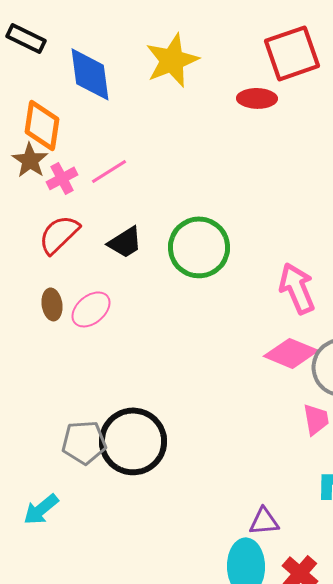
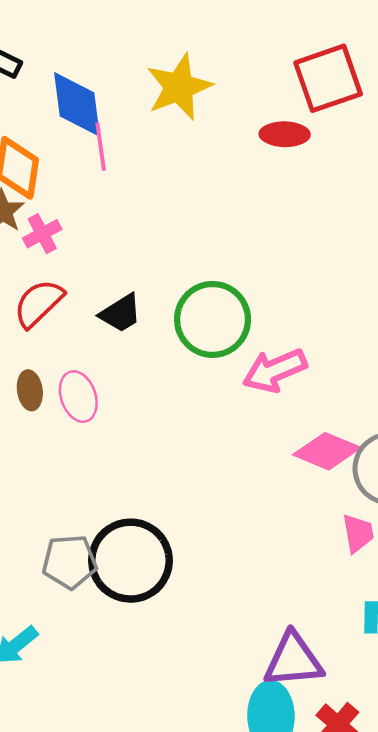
pink line: (109, 171) -> (101, 147), moved, turned -66
pink arrow: (297, 288) -> (275, 370), moved, turned -90
pink ellipse: (91, 309) -> (78, 397), turned -69
purple triangle: (264, 521) -> (293, 660), size x1.6

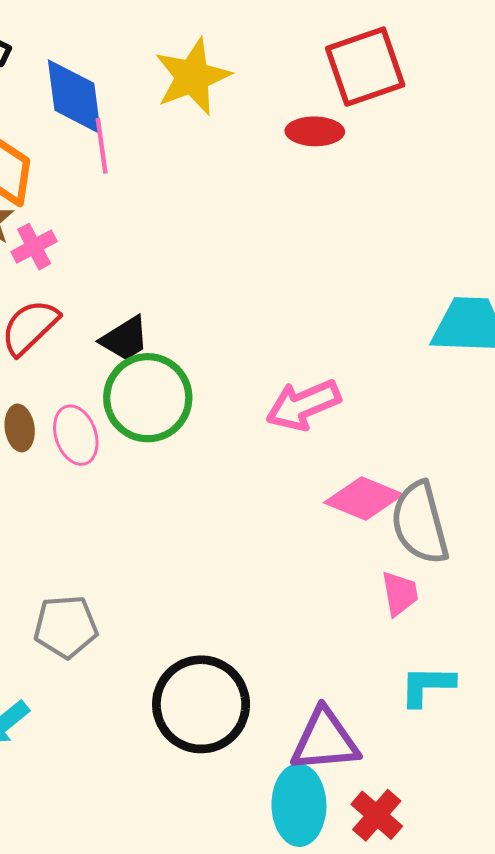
green circle: (213, 319) -> (148, 398), moved
black circle: (131, 561) -> (201, 704), moved

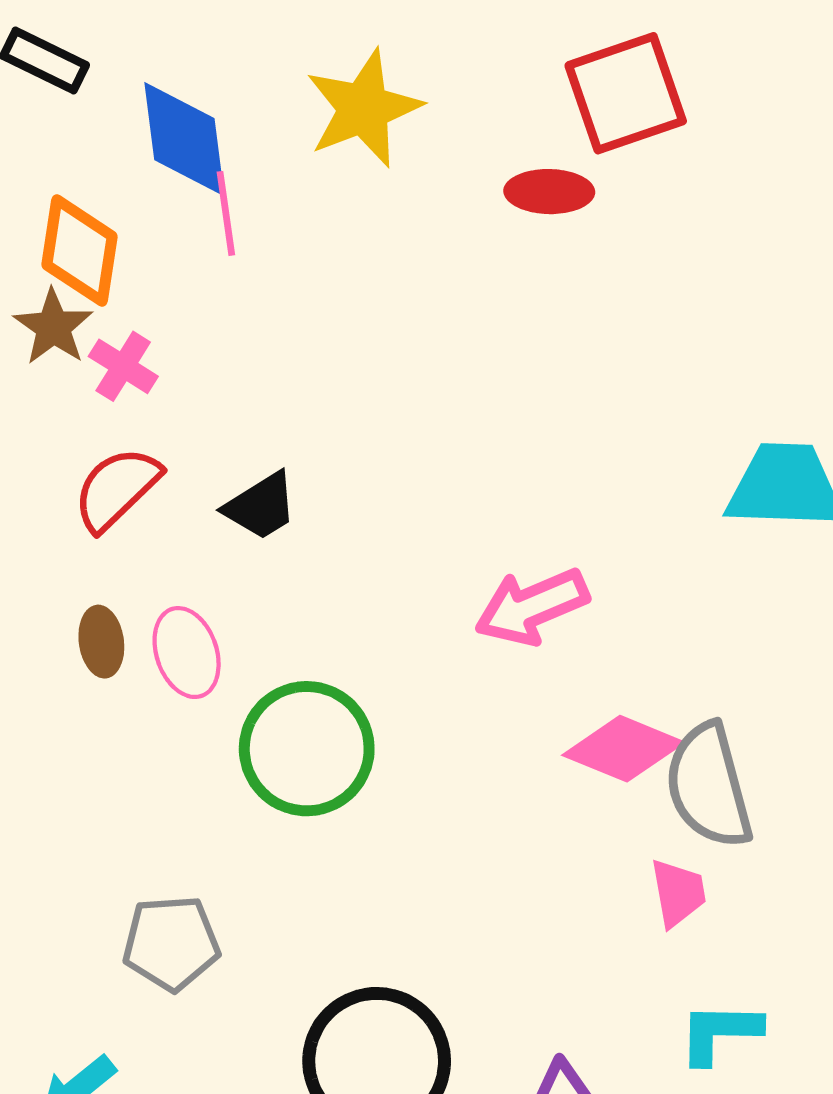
pink cross: (34, 247) -> (123, 366), turned -30
green circle: (148, 398) -> (307, 749), moved

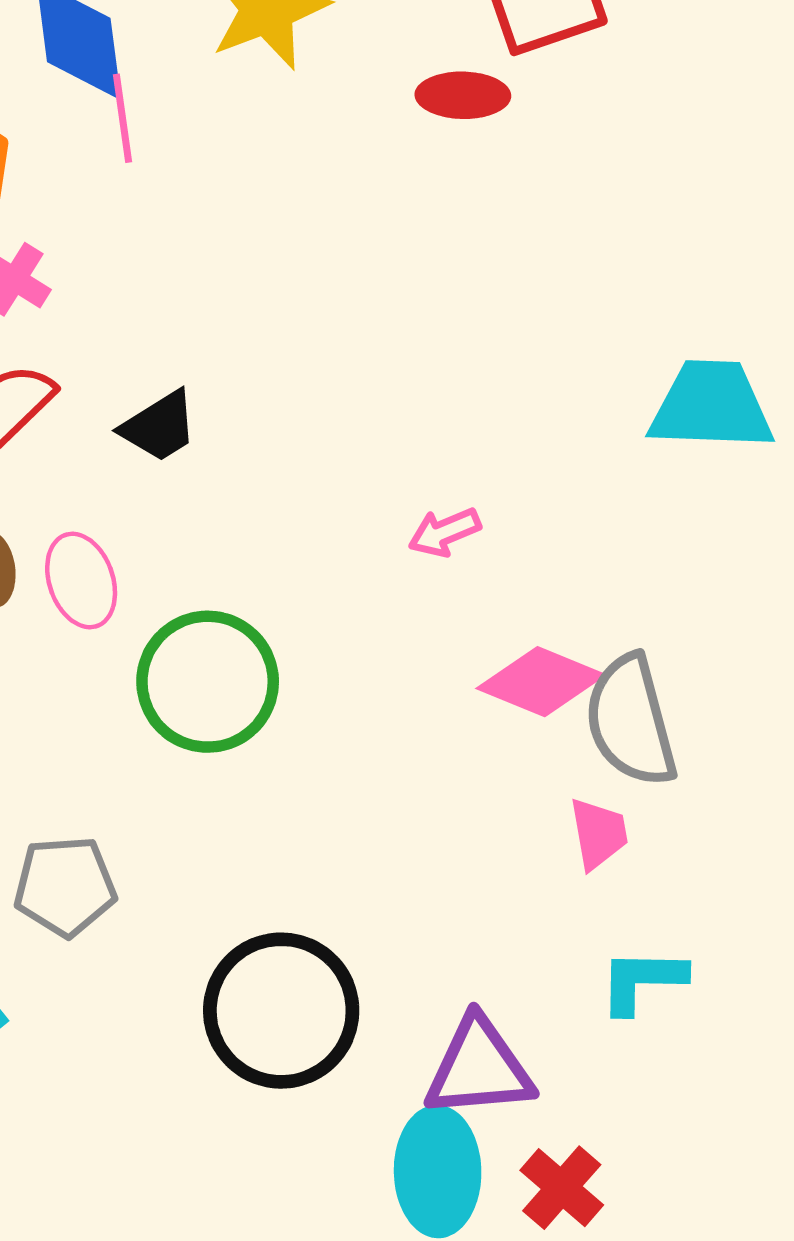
pink arrow: (532, 607) -> (444, 532), size x0.6

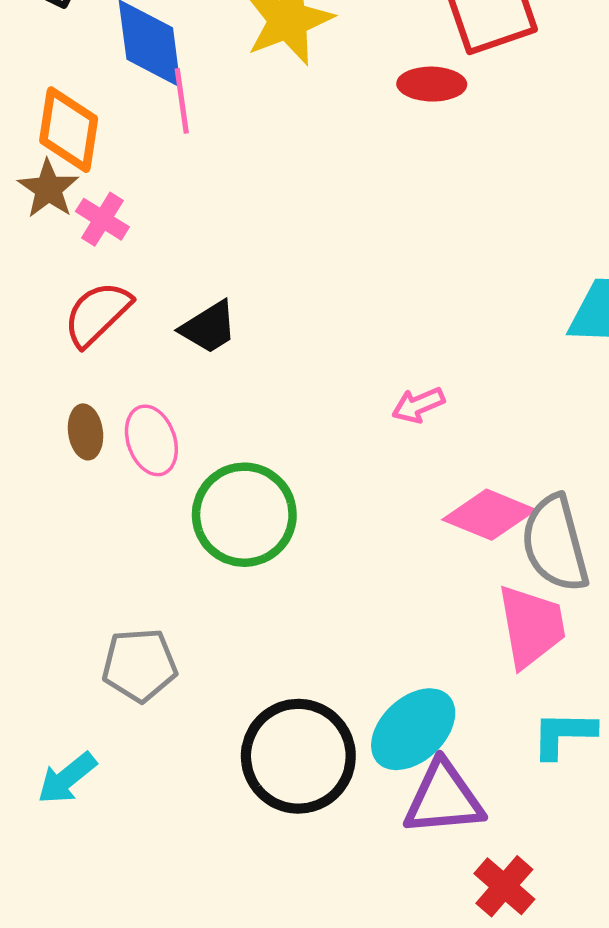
pink trapezoid: (599, 833) -> (531, 626), size x1.6
cyan ellipse: (438, 1172) -> (413, 729), moved, turned 48

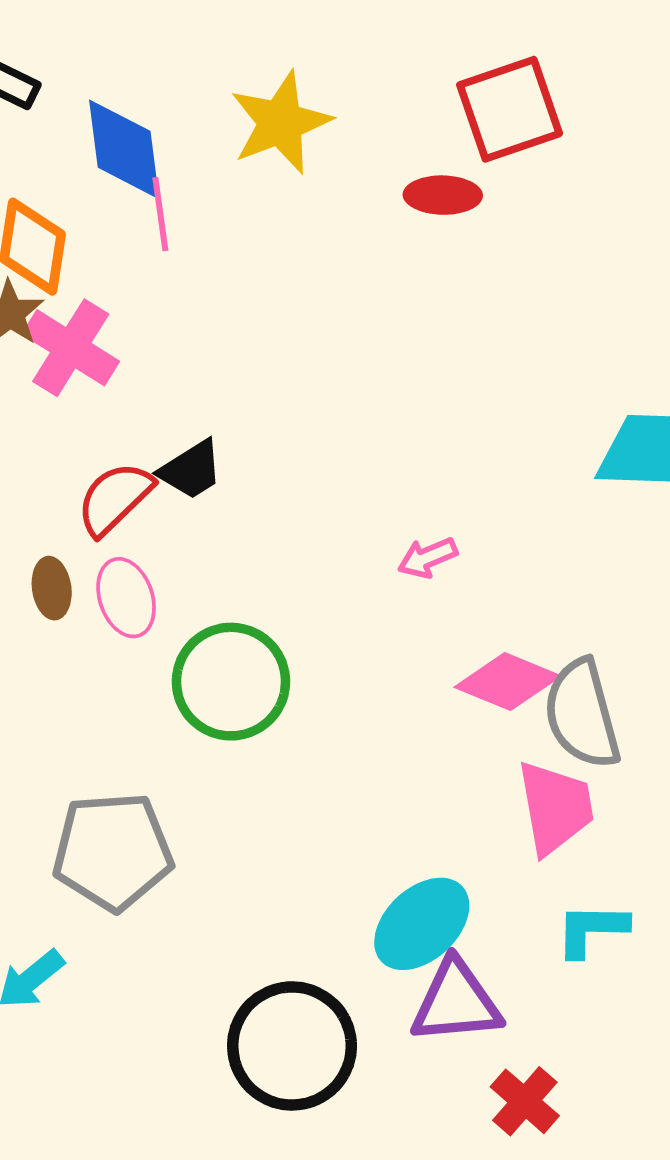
pink cross: (102, 219) -> (71, 348), size x1.6
red semicircle: (97, 314) -> (115, 498), moved
gray pentagon: (140, 665) -> (113, 851), size x1.4
black circle: (298, 756) -> (292, 1046), moved

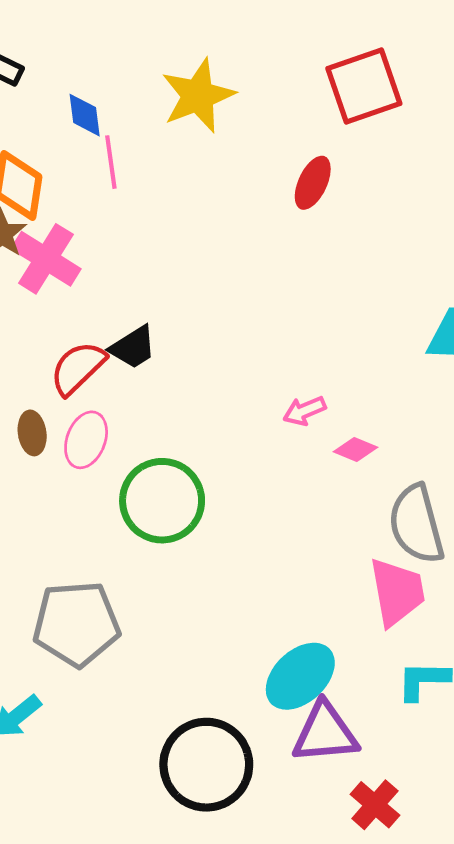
blue diamond: (124, 149) -> (85, 115), size x0.6
red ellipse: (443, 195) -> (313, 183), moved, turned -66
pink ellipse: (126, 598) -> (86, 440), turned 40
pink diamond: (508, 682) -> (356, 450), moved, size x0.6

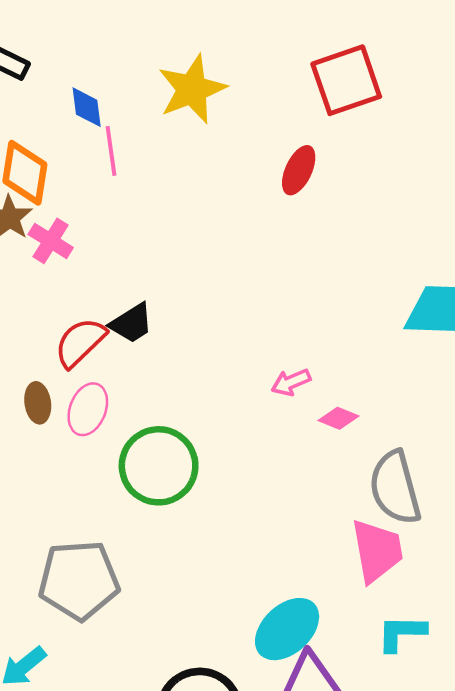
pink cross: (46, 259) -> (51, 241), size x0.7

